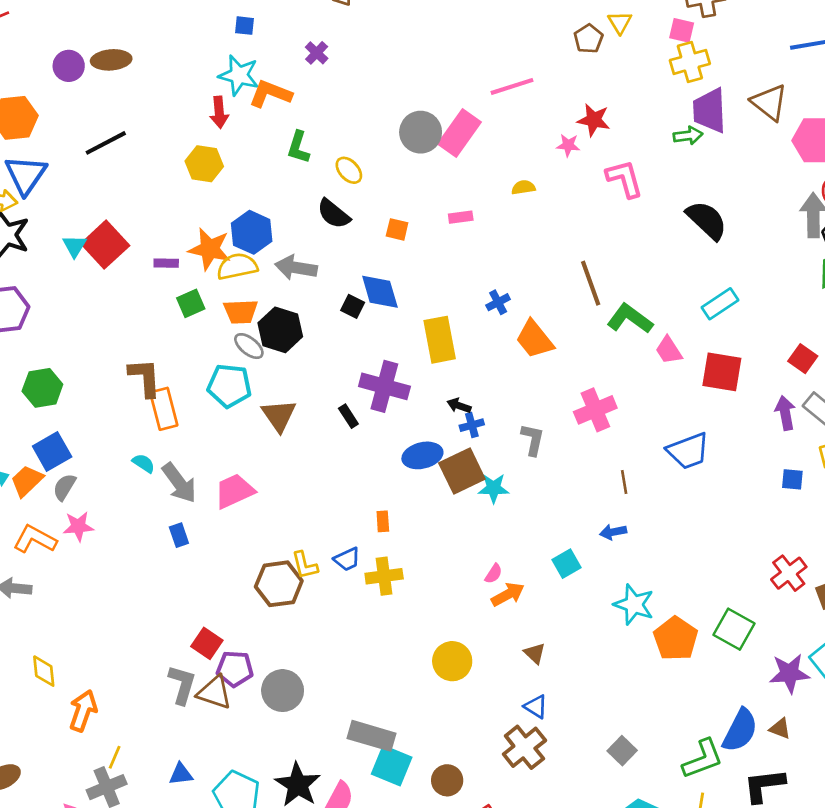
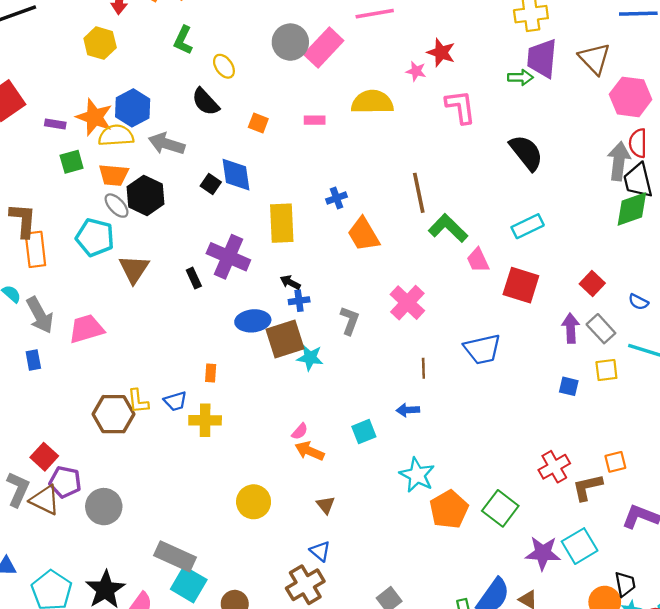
yellow semicircle: (523, 187) -> (372, 102), size x2.0
pink cross: (595, 410) -> (407, 303), turned -32
orange arrow: (508, 594) -> (310, 451), turned -136

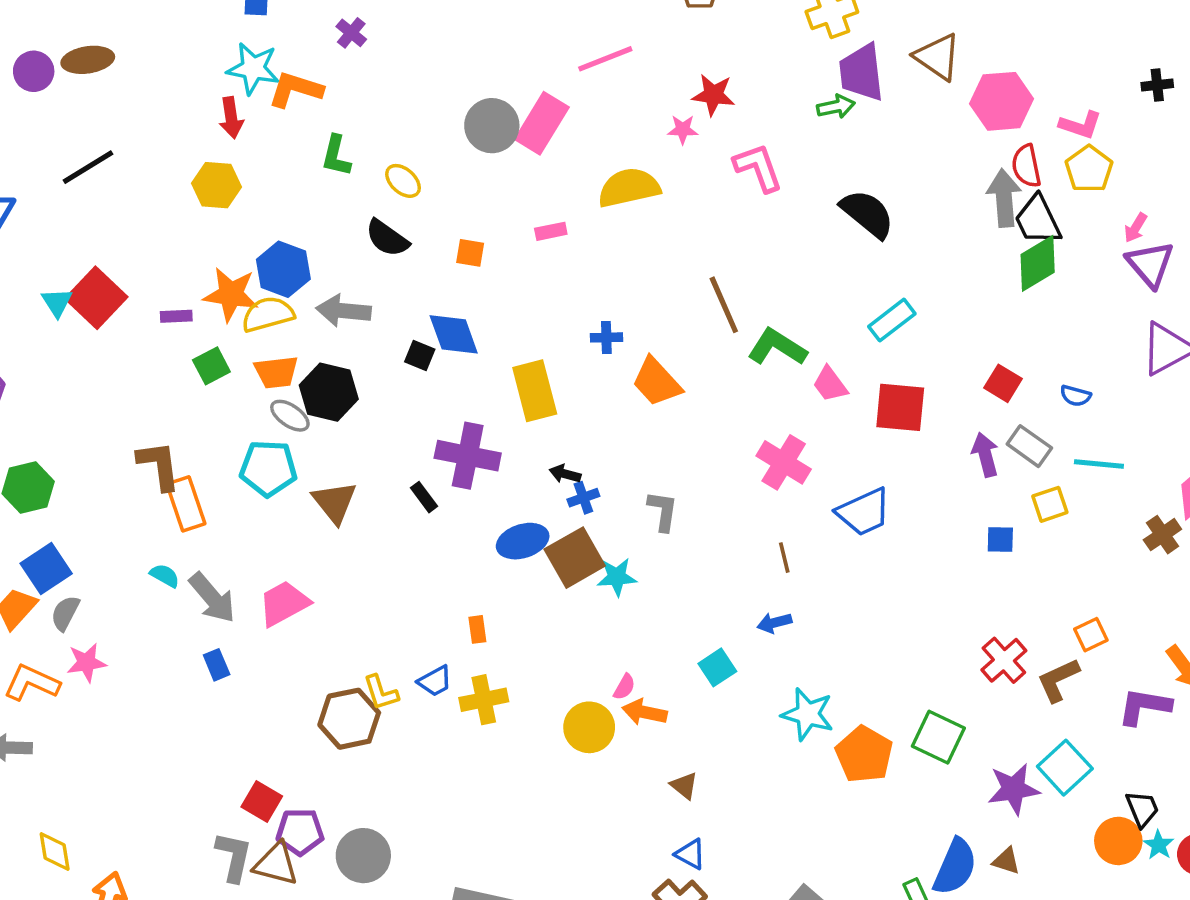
blue cross: (337, 198) -> (606, 337), turned 30
pink cross: (407, 303) -> (784, 462), moved
yellow circle: (254, 502) -> (589, 727), moved

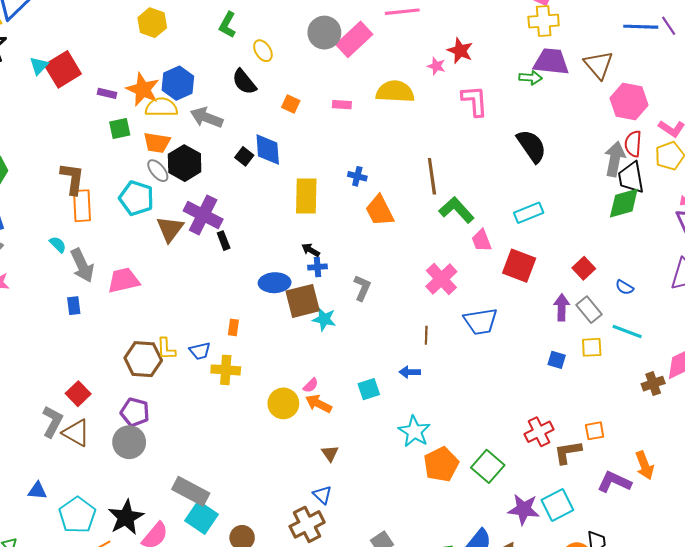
purple trapezoid: (861, 72) -> (551, 62), turned 87
purple cross: (468, 456) -> (203, 215), moved
purple pentagon: (300, 832) -> (135, 412), moved

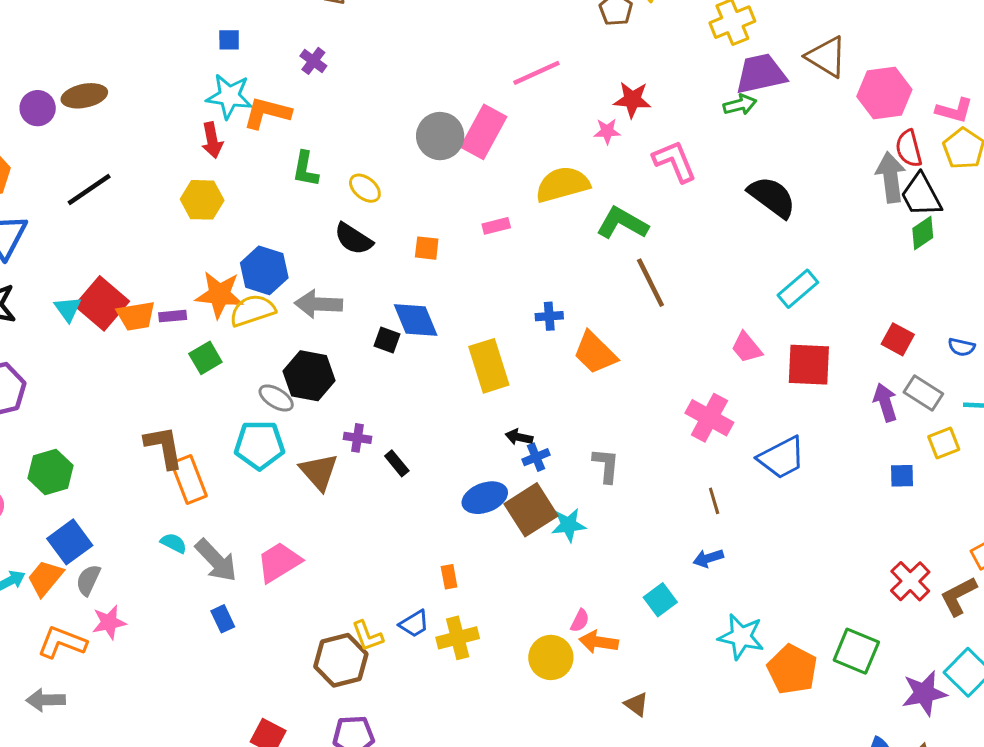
orange trapezoid: (157, 143) -> (136, 316), moved
green diamond: (624, 203) -> (923, 233), size x0.7
green L-shape: (456, 210) -> (622, 223), moved
purple cross: (203, 215) -> (357, 438), size x0.5

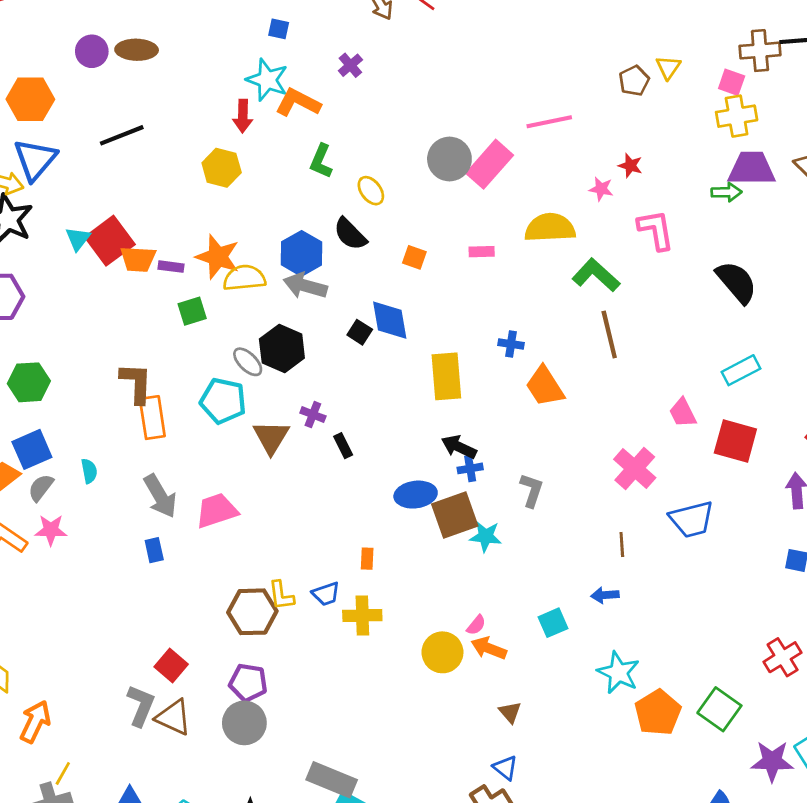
red star: (632, 100) -> (630, 166), size x0.7
blue hexagon: (264, 270) -> (302, 253), moved
black arrow: (519, 437) -> (459, 447), size x1.4
cyan semicircle: (174, 543) -> (89, 471), moved, turned 40

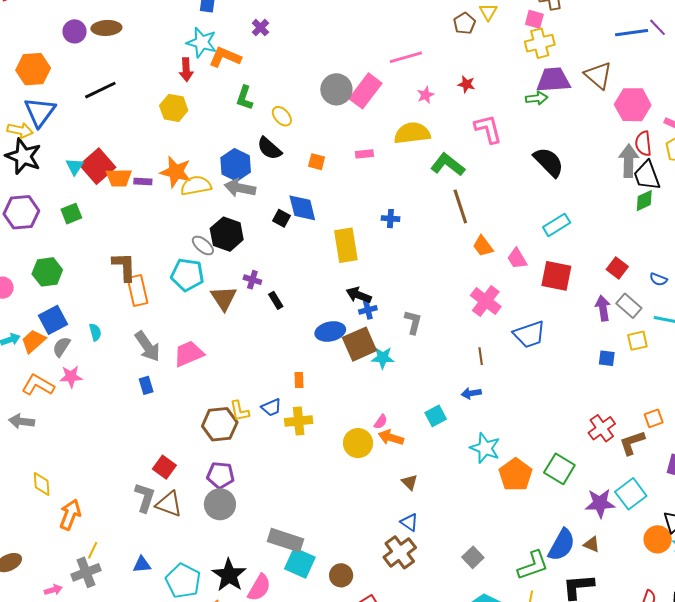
pink star: (601, 189) -> (426, 95), moved, turned -30
green square: (192, 311) -> (71, 214), moved
orange trapezoid: (545, 386) -> (483, 246), moved, size x0.7

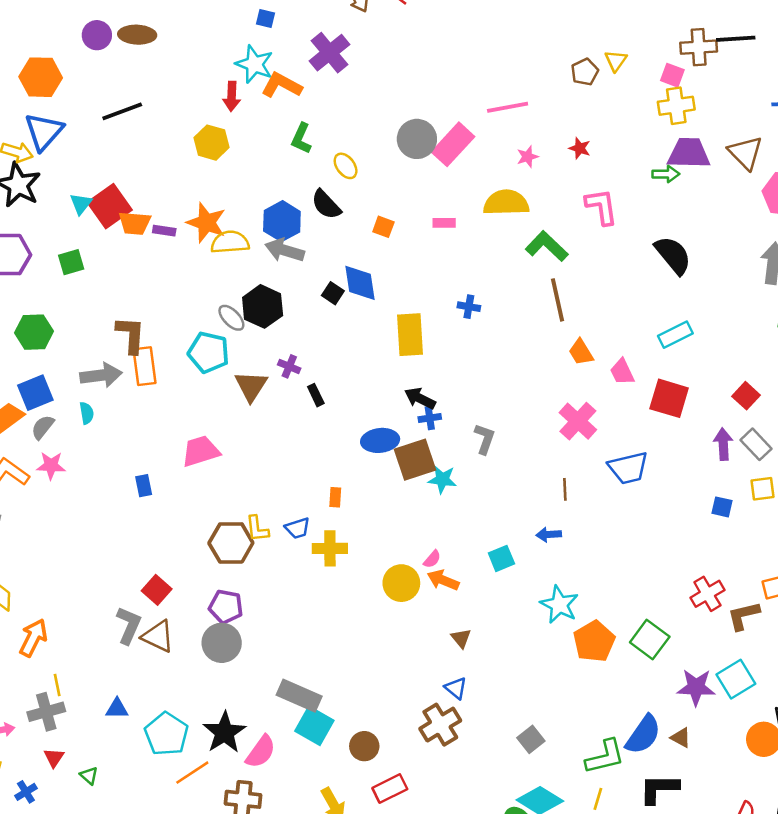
purple cross: (260, 28) -> (330, 53), size x1.8
gray arrow: (147, 346) -> (101, 375), moved, turned -68
yellow line: (93, 550) -> (57, 685), turned -42

